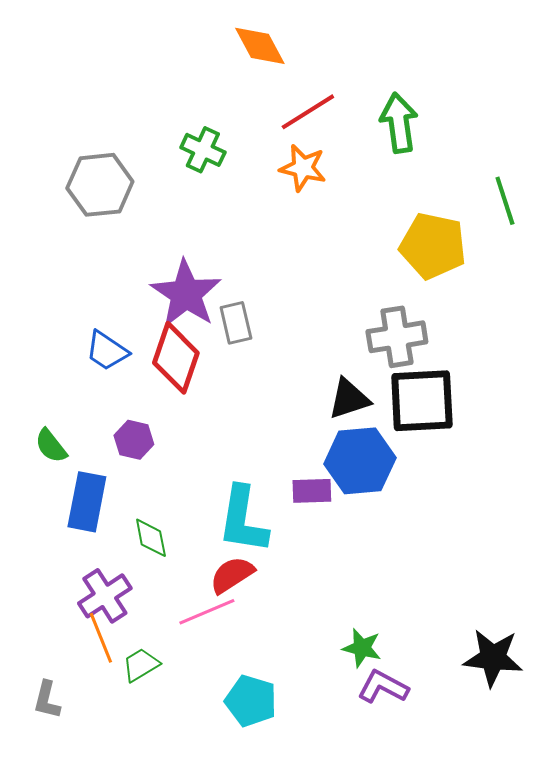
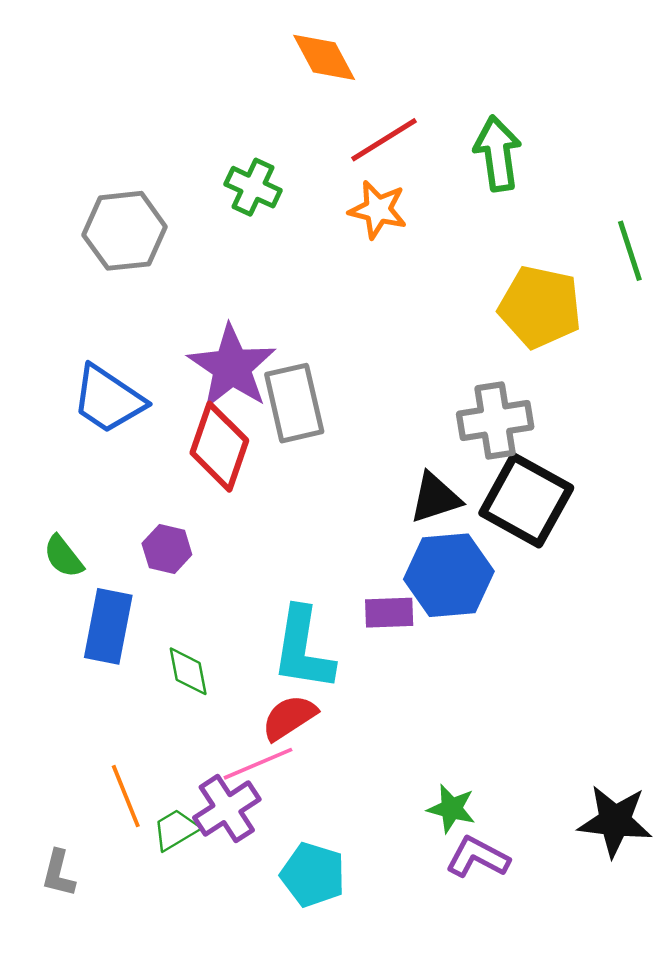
gray rectangle: (236, 323) -> (294, 403), size x1.5
blue trapezoid: (107, 351) -> (108, 399), moved, size x1.4
black square: (422, 401) -> (526, 500), turned 32
purple cross: (105, 596) -> (227, 809), moved

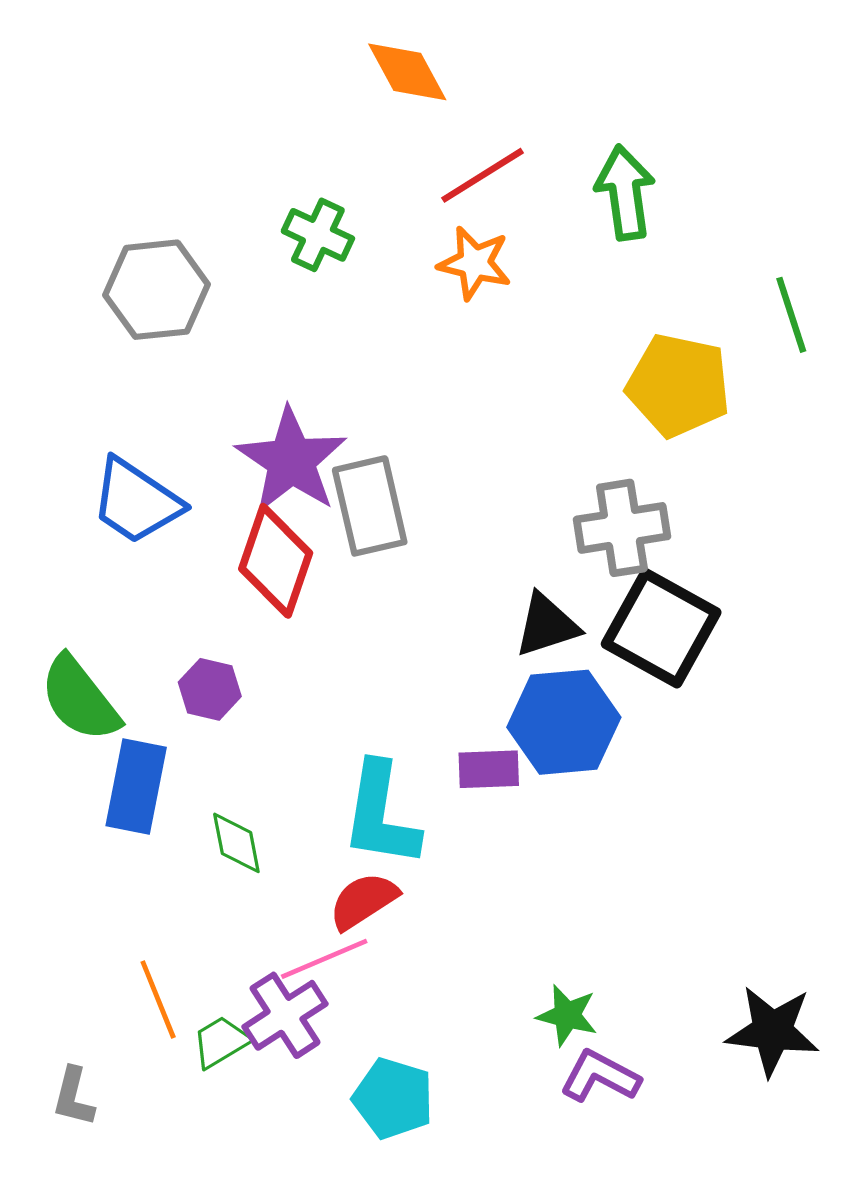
green semicircle: (63, 557) -> (80, 699), size x1.6

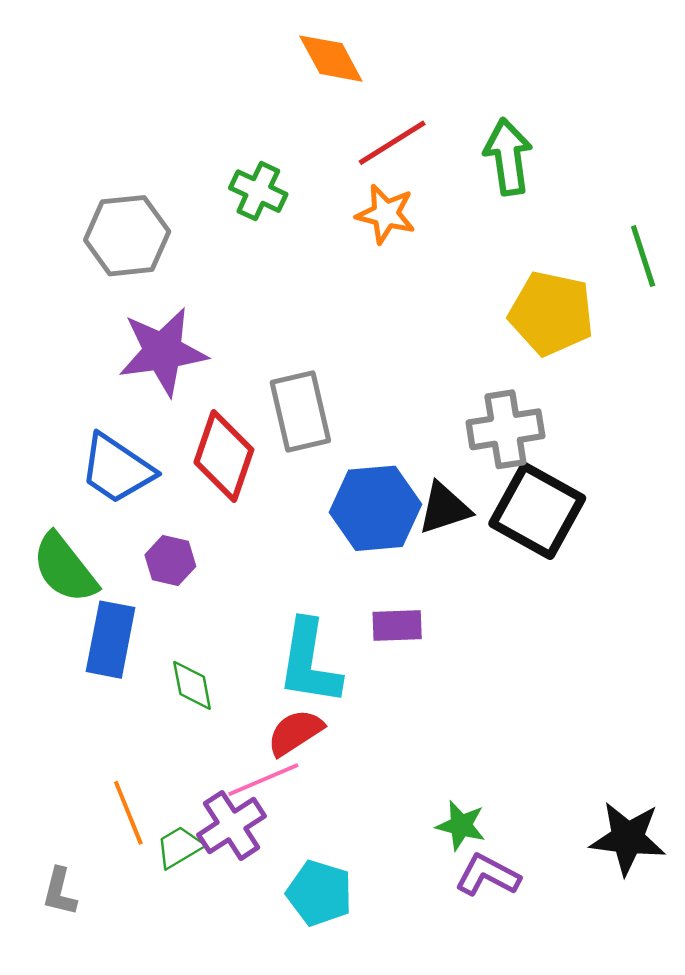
purple star: (291, 461) -> (163, 352), moved, turned 30
blue trapezoid: (136, 501) -> (117, 469), moved
blue hexagon: (564, 722) -> (376, 508), moved

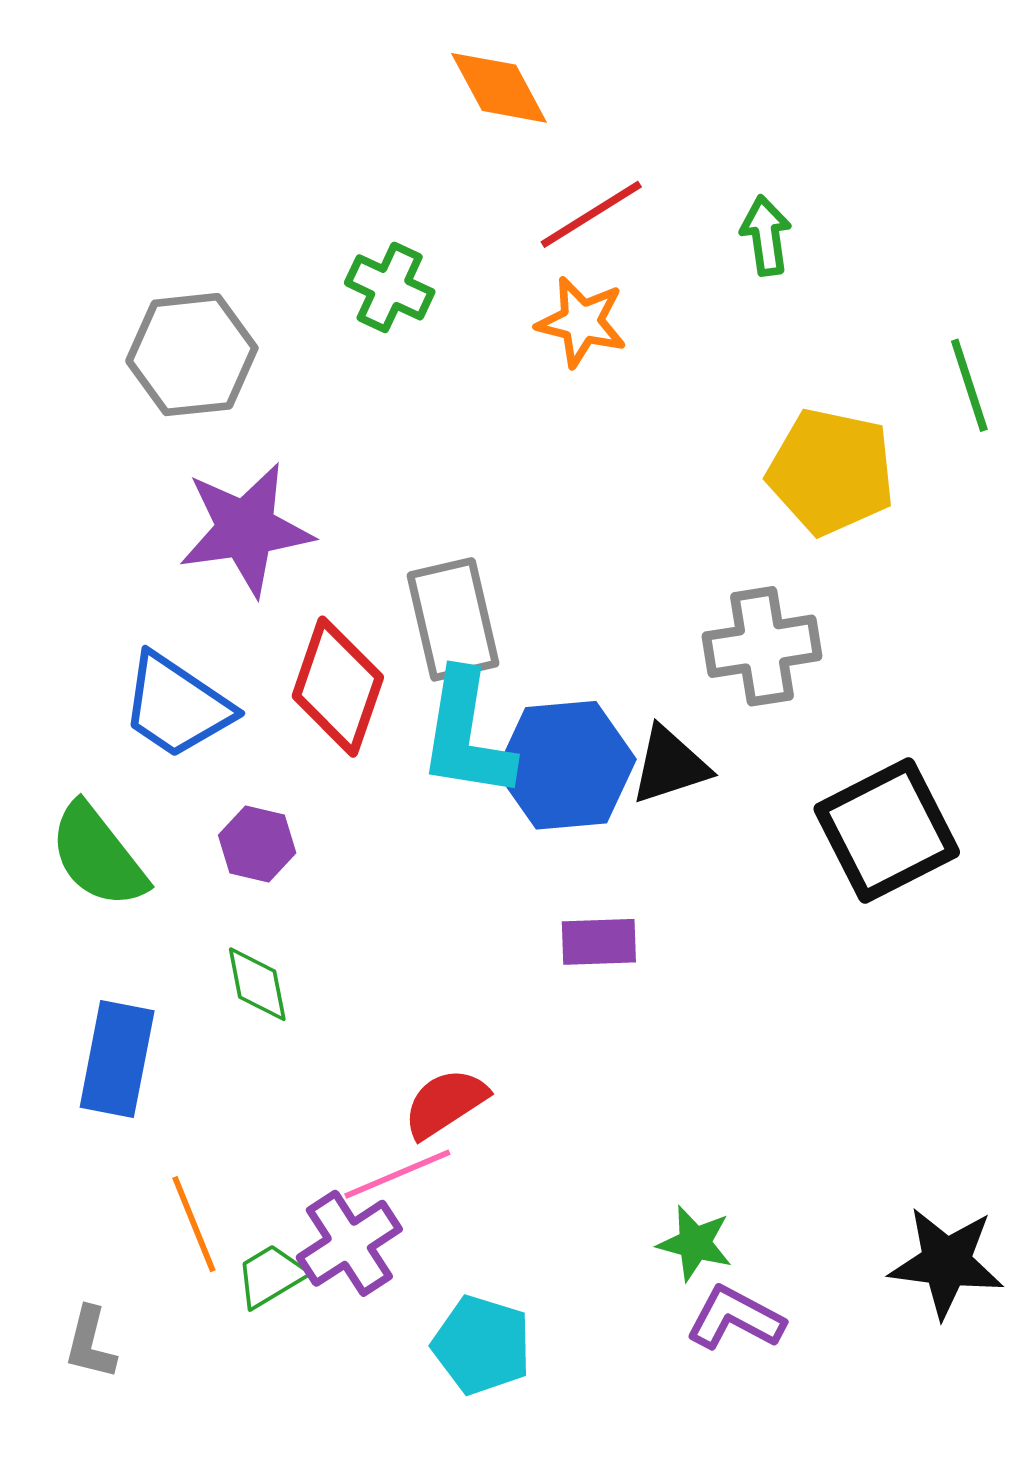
green arrow: (508, 157) -> (766, 236), size x0.7
black square: (537, 511) -> (887, 831), moved, turned 34
blue rectangle: (111, 640) -> (117, 1059), moved
cyan L-shape: (309, 662) -> (466, 735), moved
green diamond: (192, 685) -> (257, 984), moved

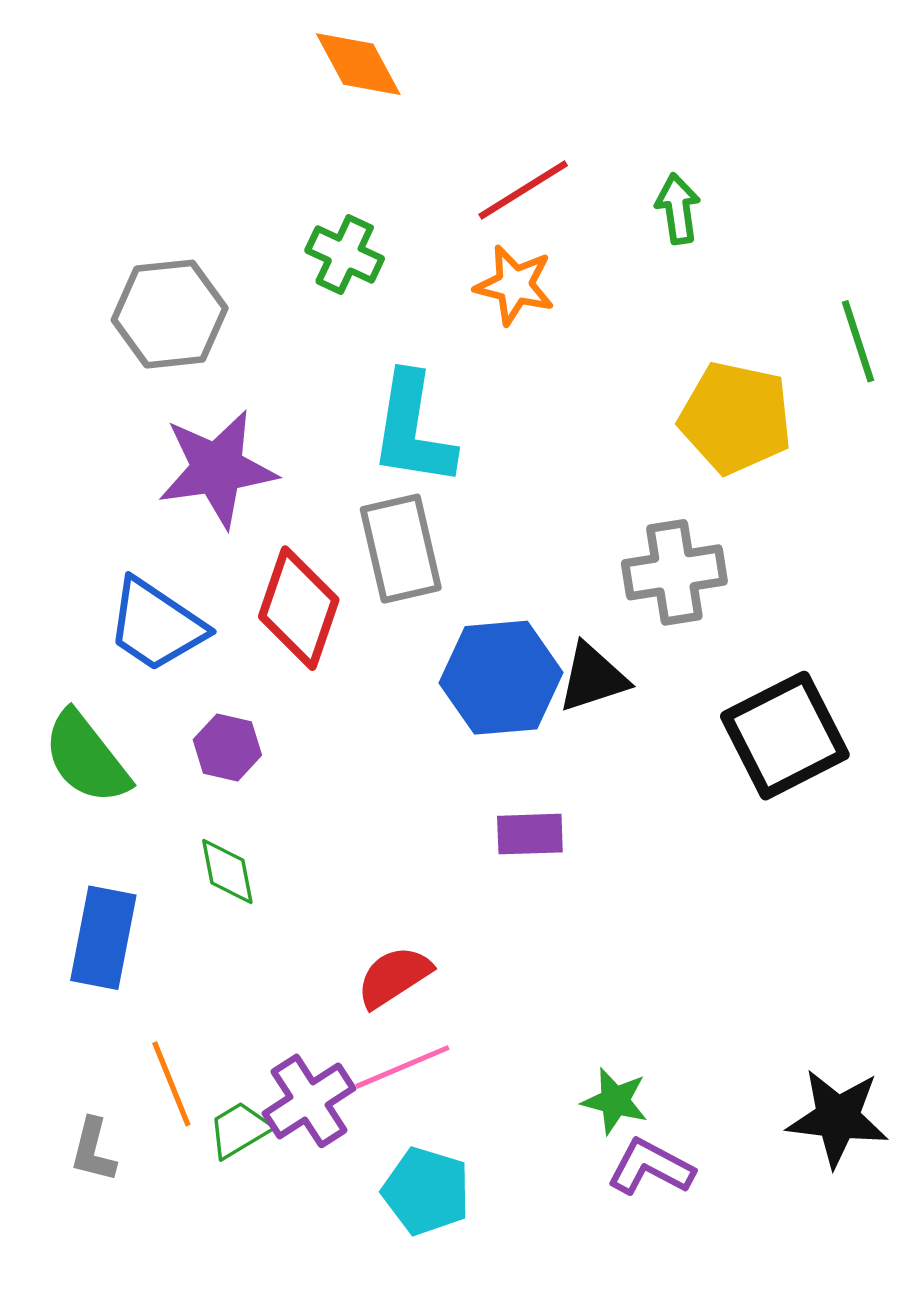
orange diamond: (499, 88) -> (358, 64), moved
cyan L-shape: (466, 735) -> (413, 430), moved
pink line: (397, 1174) -> (402, 1067), moved
gray L-shape: (90, 1343) -> (93, 1150), moved

